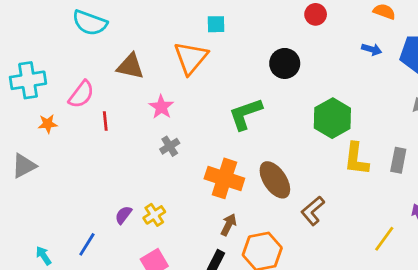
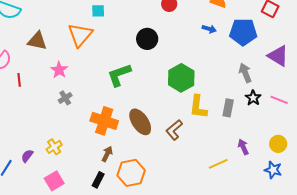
brown L-shape: (313, 211) -> (174, 130), moved
purple semicircle: (123, 215) -> (27, 156), moved
yellow line: (384, 239) -> (218, 164), turned 30

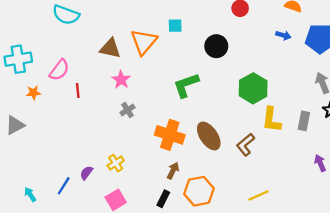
cyan square: (98, 11) -> (175, 26), moved
brown triangle: (37, 41) -> (110, 48), moved
yellow line: (218, 164) -> (258, 196), moved

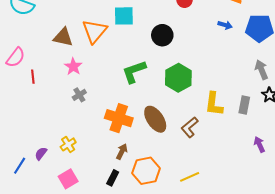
cyan square: (175, 26) -> (124, 16), size x1.5
green hexagon: (253, 88) -> (178, 78), moved
yellow line: (258, 196) -> (190, 177), moved

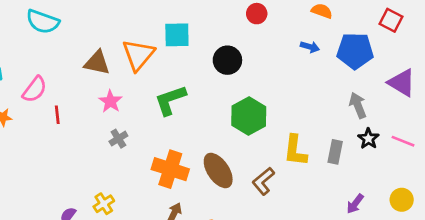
green L-shape: (134, 72) -> (170, 100), moved
purple arrow: (259, 144) -> (355, 204), turned -119

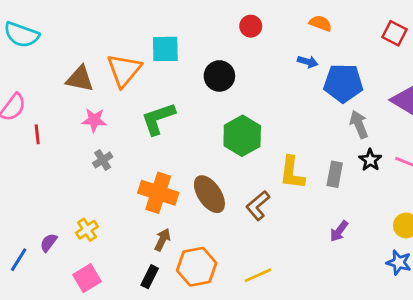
blue pentagon: (355, 51) -> (343, 83), moved
pink star: (110, 101) -> (94, 120), turned -30
purple arrow: (355, 204) -> (339, 231), moved

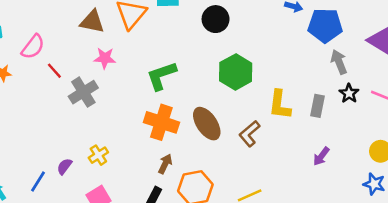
green L-shape: (158, 119) -> (161, 76), moved
red line: (37, 134) -> (54, 71), turned -36
gray cross: (103, 160) -> (83, 92), moved, size x1.6

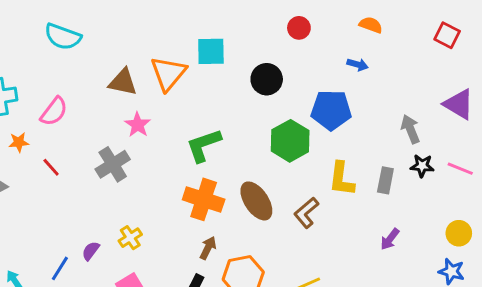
blue pentagon: (325, 25) -> (331, 110), moved
pink star: (105, 58) -> (138, 125), turned 30
red line: (54, 71) -> (51, 167), moved
black star: (349, 93) -> (422, 166), turned -30

